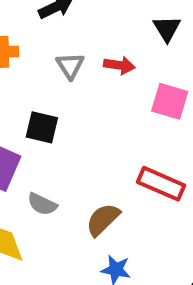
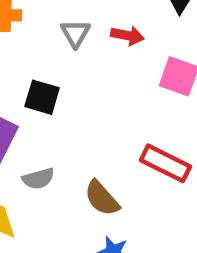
gray semicircle: (42, 204) -> (38, 179), turned -44
brown semicircle: (103, 220) -> (102, 198), turned -90

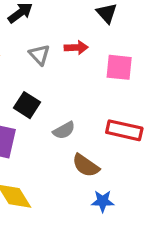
black square: (42, 97) -> (27, 105), turned 30
gray semicircle: (38, 179) -> (64, 130), moved

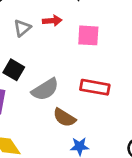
gray triangle: (39, 55) -> (22, 28), turned 36
gray semicircle: (64, 130) -> (45, 89), size x1.5

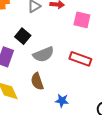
brown semicircle: (64, 118) -> (37, 81), moved, turned 30

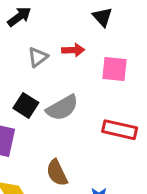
gray semicircle: (44, 54) -> (62, 108), moved

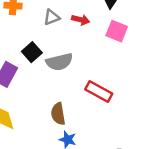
pink square: (115, 69) -> (117, 31), moved
brown semicircle: (57, 173) -> (58, 114), moved

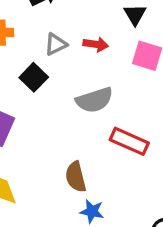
black square: (32, 52) -> (34, 77), moved
gray semicircle: (59, 62) -> (94, 100), moved

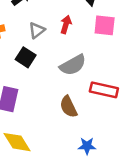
red arrow: (96, 44) -> (66, 24), turned -72
brown semicircle: (76, 177) -> (68, 107), moved

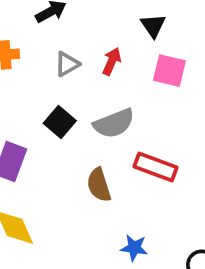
black square: (26, 57) -> (60, 122), moved
blue star: (87, 146) -> (134, 248), moved

